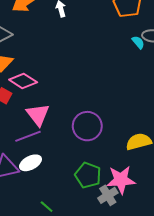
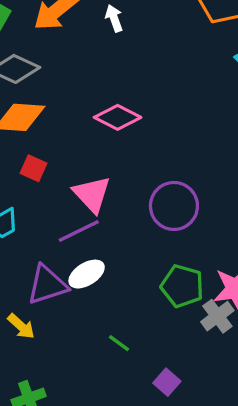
pink diamond: (23, 81) -> (118, 117), moved

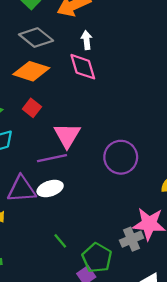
white arrow: (114, 18) -> (87, 40), moved
pink diamond: (118, 117) -> (83, 67), moved, turned 32
green pentagon: (182, 286) -> (97, 258), moved

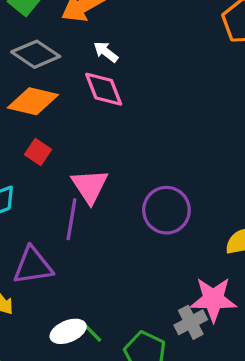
white arrow: (87, 40) -> (106, 52), turned -42
purple line: (52, 158) -> (71, 219), turned -64
white ellipse: (50, 189) -> (68, 331), moved

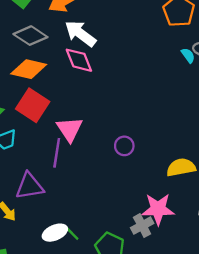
white arrow: (106, 52) -> (80, 34), size x1.8
red square: (38, 152) -> (33, 105), size x1.8
purple circle: (166, 210) -> (124, 146), size x0.6

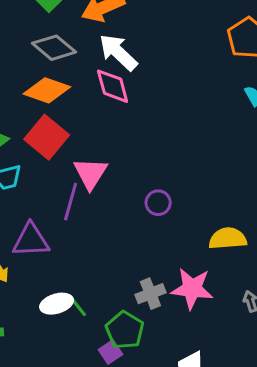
gray cross: (142, 226) -> (150, 294), moved

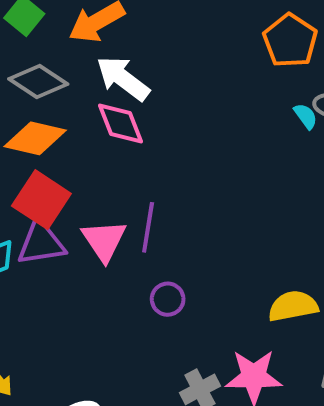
purple line: (71, 202) -> (148, 227), moved
purple circle: (158, 203) -> (168, 299), moved
purple triangle: (31, 240) -> (41, 243), moved

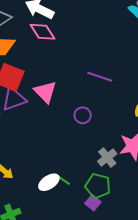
purple line: (148, 227) -> (100, 77), moved, turned -70

